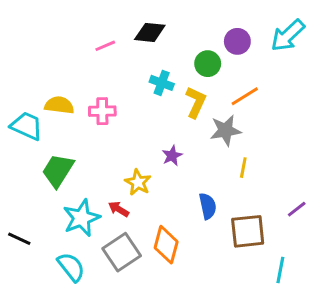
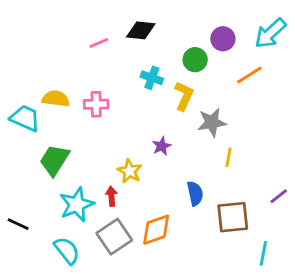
orange line: (245, 96) -> (249, 75), moved
red arrow: (119, 209) -> (111, 196), turned 54
orange diamond: (166, 245) -> (156, 230), turned 56

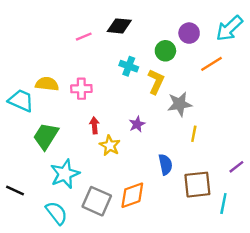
red arrow: (111, 196) -> (94, 125), moved
gray square: (114, 237) -> (97, 201), turned -32
cyan line: (263, 253) -> (223, 204), moved

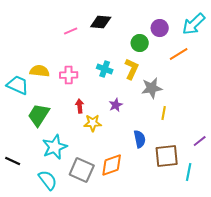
cyan cross: (129, 66) -> (105, 69), moved
yellow star: (110, 146) -> (93, 123), turned -30

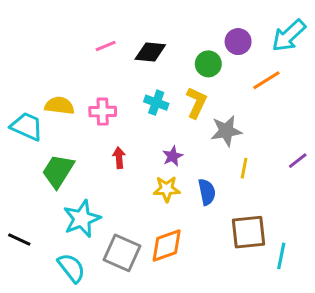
black diamond: (101, 22) -> (150, 52), moved
yellow star: (93, 123) -> (167, 189), moved
blue semicircle: (140, 139) -> (207, 192), moved
purple line: (200, 141) -> (298, 161), moved

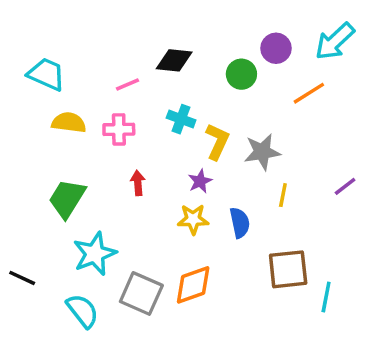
pink line: (106, 46) -> (127, 85), moved
yellow L-shape: (196, 103) -> (217, 142), moved
cyan trapezoid: (27, 126) -> (46, 74), moved

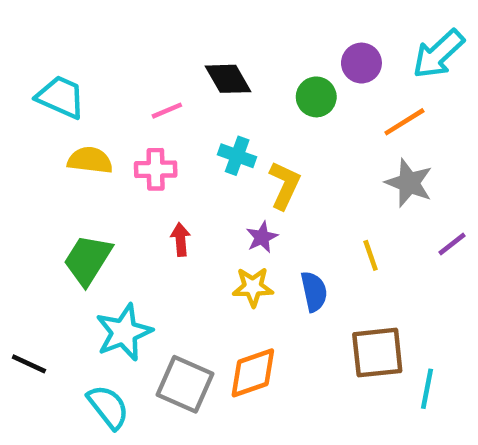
black diamond: (174, 60) -> (228, 79), turned 54
gray star: (262, 152) -> (409, 183), moved, turned 30
yellow line: (283, 195) -> (371, 255), turned -30

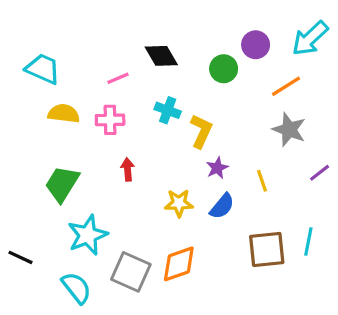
purple star: (262, 237) -> (217, 168), moved
blue semicircle: (314, 291) -> (222, 206), turned 52
cyan line: (427, 389) -> (308, 241), moved

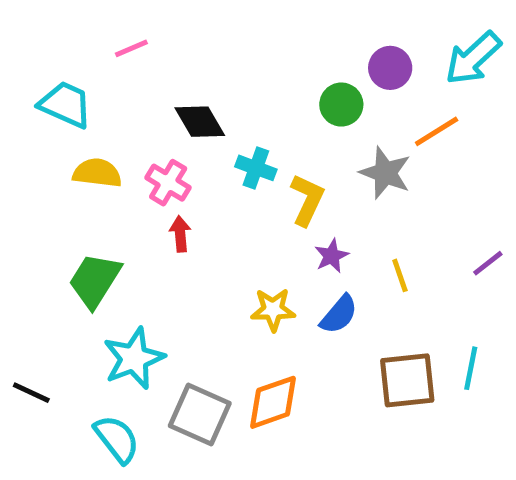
black diamond: (161, 56) -> (200, 122), moved
pink line: (118, 78) -> (131, 48), moved
pink cross: (110, 120) -> (168, 183), turned 32
gray star: (289, 130) -> (385, 173), moved
red arrow: (128, 169) -> (180, 234), moved

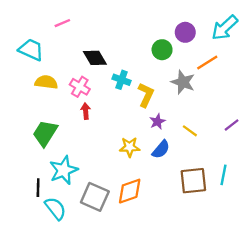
yellow line: (400, 275) -> (190, 131), turned -35
black line: (31, 393) -> (38, 188), moved, turned 66

